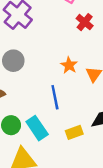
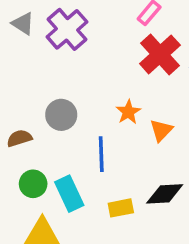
red cross: (85, 22) -> (160, 54), size x1.6
gray circle: (13, 61) -> (61, 115), moved

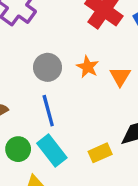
gray circle: (61, 115) -> (48, 67), moved
blue line: (101, 154) -> (48, 111), moved

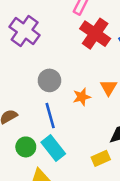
orange star: (88, 67) -> (82, 97), moved, turned 30
yellow rectangle: (100, 153) -> (101, 158), moved

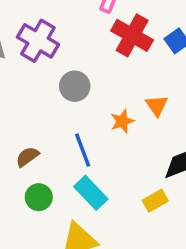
gray circle: (49, 80) -> (75, 86), moved
green circle: (26, 147) -> (39, 197), moved

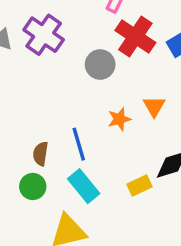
gray circle: (75, 86) -> (100, 65), moved
brown semicircle: (27, 157) -> (41, 154), moved, turned -50
yellow rectangle: (155, 201) -> (140, 185), moved

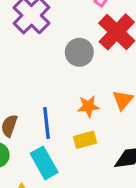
yellow rectangle: (140, 185) -> (85, 140), moved

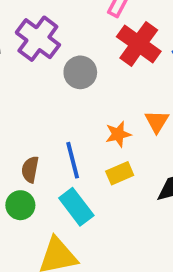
gray circle: (79, 52) -> (80, 72), moved

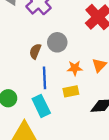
gray circle: (80, 72) -> (57, 42), moved
brown semicircle: (30, 169) -> (35, 51), moved

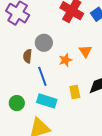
yellow rectangle: (71, 91) -> (75, 92), moved, turned -72
cyan rectangle: (41, 106) -> (47, 101), turned -30

